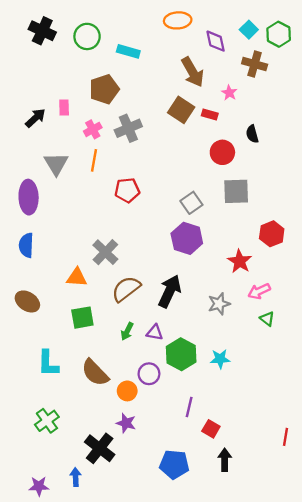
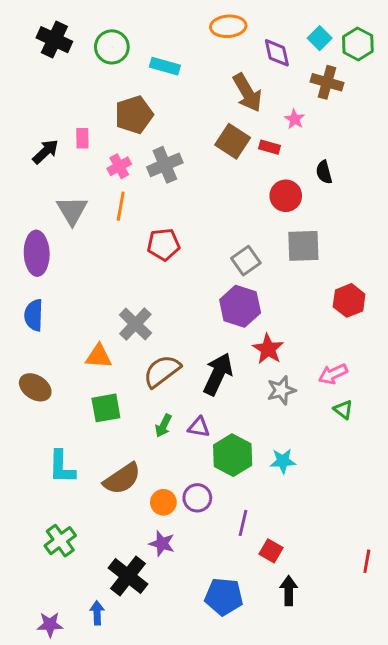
red star: (240, 261) -> (268, 349), moved
brown semicircle: (95, 373) -> (122, 479), turned -80
purple circle: (149, 374) -> (197, 498), moved

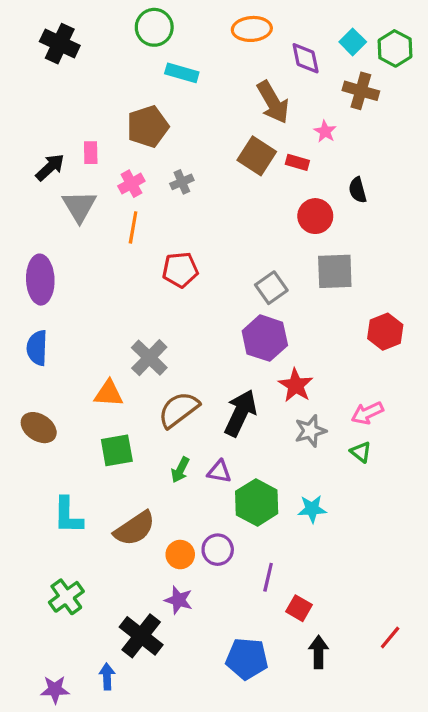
green circle: (112, 47) -> (154, 27), moved
gray cross: (165, 165) -> (182, 182), size x0.6
gray triangle: (72, 211) -> (79, 206), moved
green triangle: (343, 409) -> (361, 452), moved
red line: (367, 561) -> (390, 637), moved, turned 30

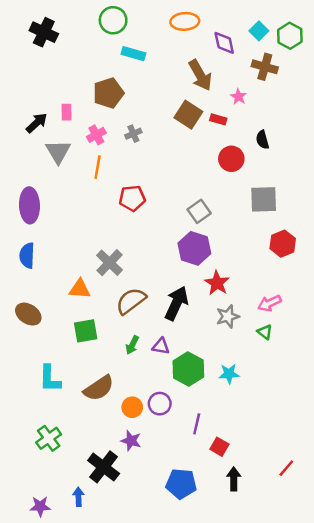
gray square: (335, 271) -> (264, 199), moved

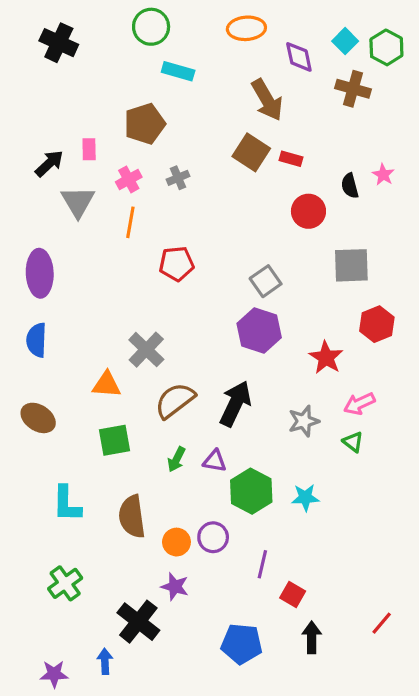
pink star: (239, 97) -> (383, 175), moved
red star: (217, 283) -> (326, 358), moved
brown semicircle: (99, 388) -> (132, 517), turned 116

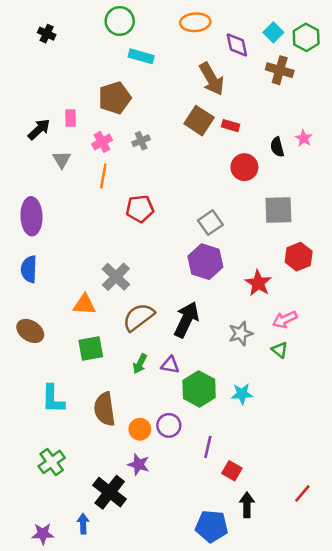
black cross: (59, 43) -> (47, 34), size x0.6
gray triangle: (78, 202) -> (62, 160), size x0.7
blue pentagon: (242, 644) -> (212, 526), moved

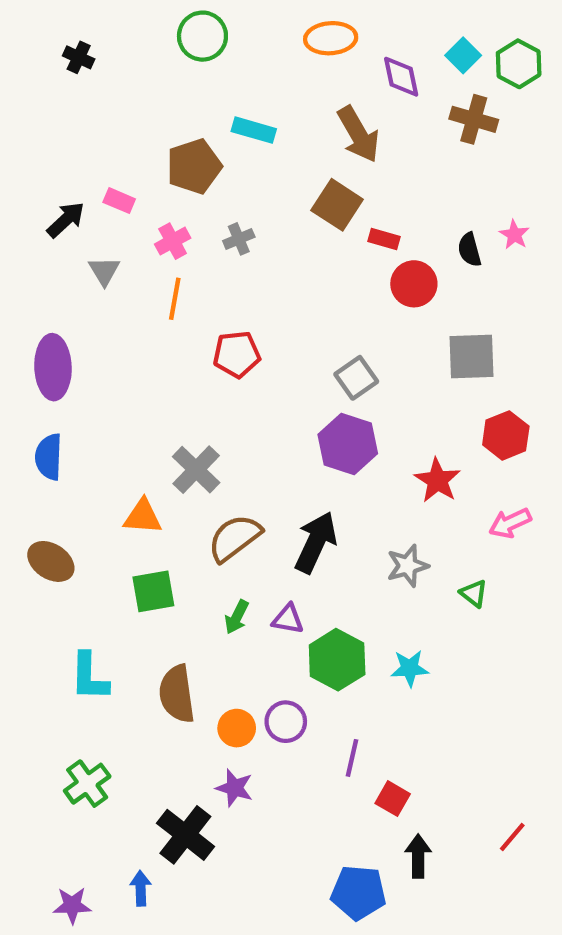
cyan rectangle: (141, 56) -> (254, 130), moved
pink rectangle: (71, 118) -> (119, 201), turned -66
red rectangle: (231, 126) -> (384, 239), moved
pink arrow: (285, 320) -> (510, 523), moved

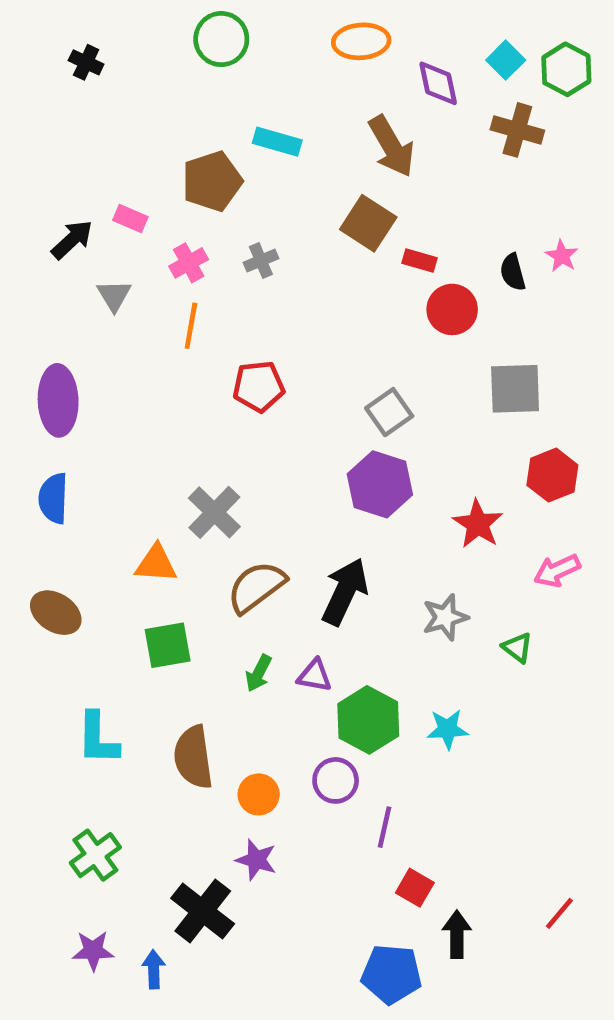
purple circle: (286, 722) -> (336, 780), moved
red square: (393, 799) -> (415, 888), moved
purple star: (72, 905) -> (93, 951), moved

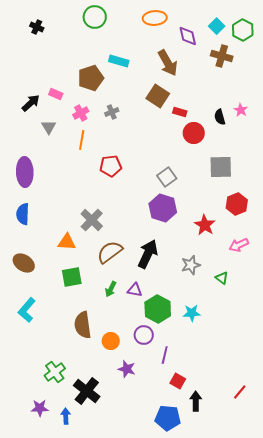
cyan L-shape: (98, 738) -> (27, 310), moved, turned 40
green cross: (95, 855) -> (55, 372), moved
purple star: (256, 860) -> (127, 369), moved

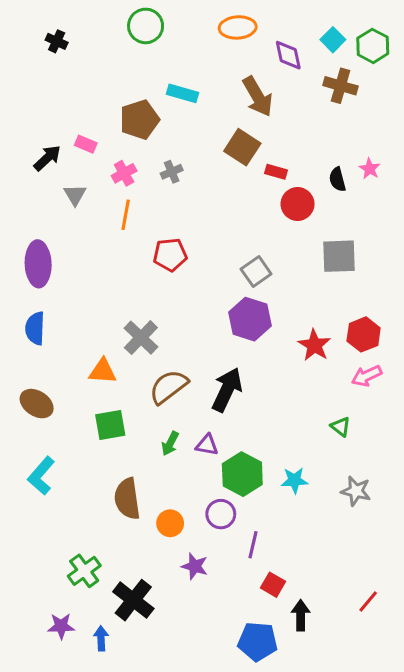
red hexagon: (237, 204) -> (364, 334), moved
gray star: (191, 265) -> (356, 491), moved, turned 30

